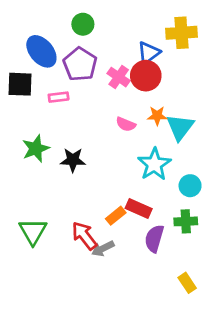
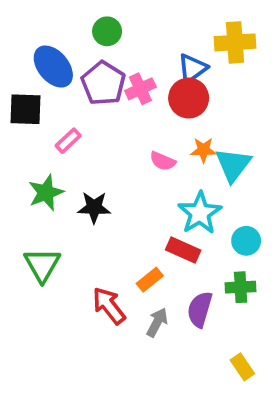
pink cross: (119, 77) -> (140, 89), moved, turned 30
pink rectangle: (59, 97) -> (68, 141), moved, turned -36
red rectangle: (139, 209) -> (183, 250), moved
green triangle: (33, 231) -> (42, 265), moved
gray arrow: (103, 249) -> (157, 322), moved, turned 145

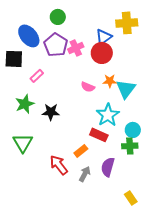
green cross: (241, 287) -> (130, 146), moved

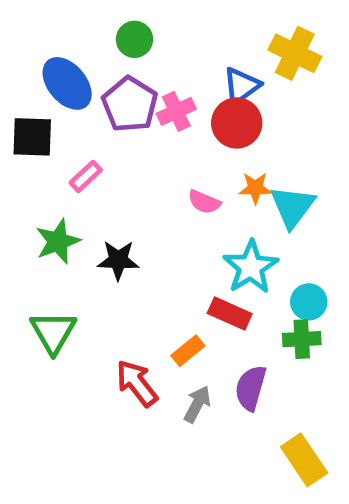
yellow cross: (127, 23) -> (295, 53), turned 30
yellow rectangle: (131, 198) -> (304, 460), size x1.5

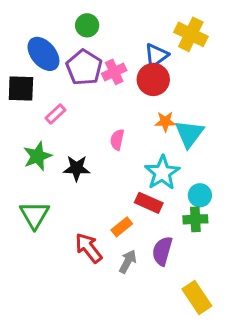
pink semicircle: (204, 202) -> (117, 140), moved, turned 80

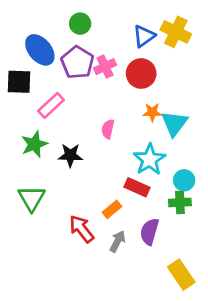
blue triangle: (156, 55) -> (144, 36), moved
pink rectangle: (56, 114) -> (51, 105), size x1.4

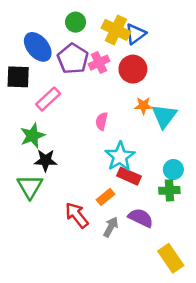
yellow cross: (176, 32) -> (116, 30), moved
black star: (70, 155) -> (46, 160), moved
cyan star: (149, 159) -> (120, 156), moved
purple semicircle: (149, 232) -> (141, 218), turned 100

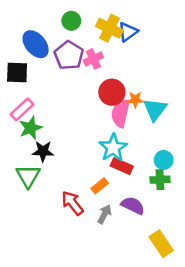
red circle: (133, 69) -> (112, 92), moved
pink rectangle: (48, 99) -> (22, 109), moved
pink semicircle: (102, 121) -> (121, 113), moved, size x1.6

